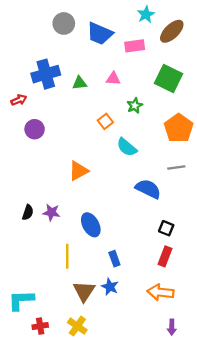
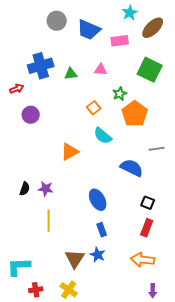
orange pentagon: (179, 128) -> (135, 114), moved
cyan semicircle: (127, 147) -> (103, 136), moved
blue ellipse: (91, 225) -> (98, 200), moved
yellow line: (67, 256) -> (49, 221), moved

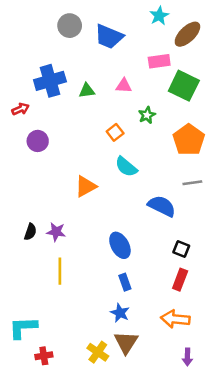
pink rectangle: (120, 41) -> (159, 61), moved
orange pentagon: (135, 114) -> (189, 140), moved
brown triangle: (75, 259) -> (126, 342), moved
yellow cross: (69, 290) -> (98, 352), moved

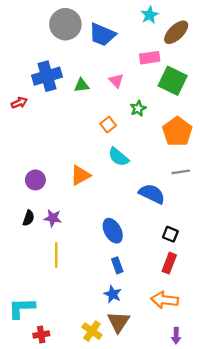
gray circle: (70, 26) -> (65, 24), size x1.4
pink triangle: (124, 86) -> (116, 81), turned 42
purple circle: (38, 141) -> (35, 180), moved

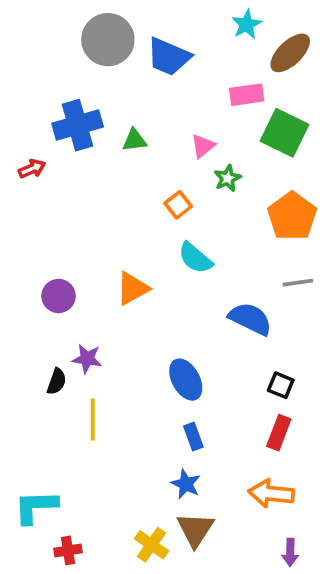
pink triangle: (116, 81) -> (203, 146), moved, turned 35
black semicircle: (28, 218) -> (57, 381), moved

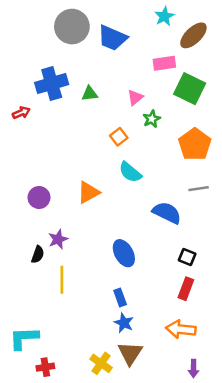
purple star: (87, 359) -> (58, 239), turned -30
blue rectangle: (193, 437) -> (120, 298), moved

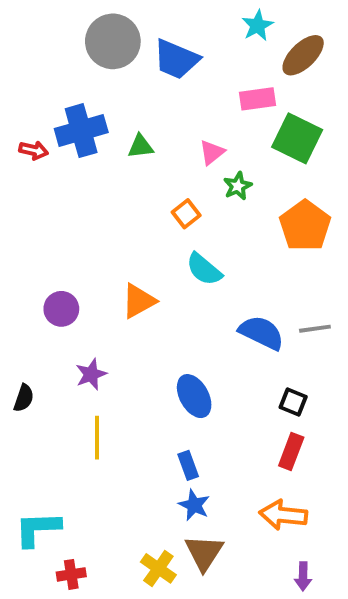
red arrow: (21, 113) -> (34, 150), moved, turned 36
gray line: (199, 189) -> (315, 329), moved
black semicircle: (38, 254) -> (24, 398), moved

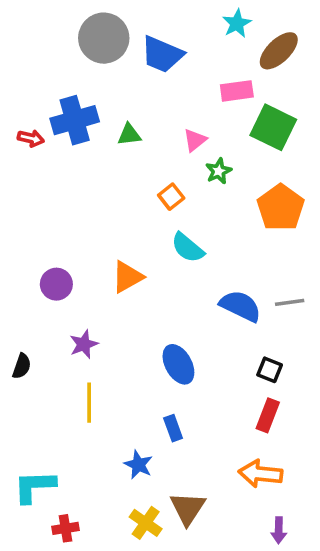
blue star: (194, 505) -> (138, 465), moved

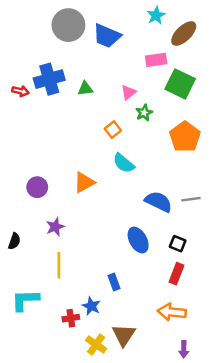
blue ellipse: (178, 364) -> (138, 240), moved
cyan L-shape: (34, 486) -> (25, 300), moved
red cross: (65, 528) -> (71, 318), moved

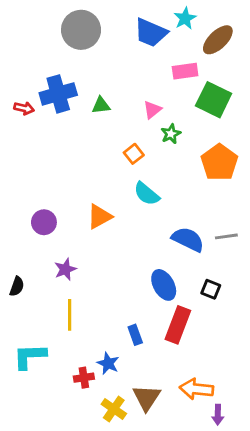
blue trapezoid: (107, 36) -> (151, 33), moved
red rectangle: (177, 274) -> (178, 325), moved, size x1.4
orange arrow: (172, 312) -> (196, 389), moved

